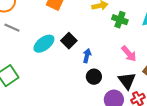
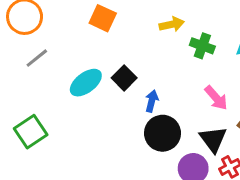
gray line: (12, 28) -> (37, 58), turned -63
black circle: (94, 77) -> (162, 133), size x1.5

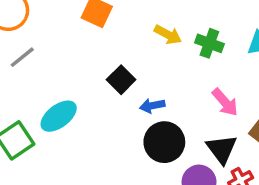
yellow arrow: (172, 24) -> (168, 35), moved, turned 40
cyan ellipse: (86, 83) -> (59, 116), moved
blue arrow: (152, 101) -> (152, 106), turned -115

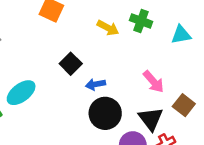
green cross: (209, 43) -> (141, 21), moved

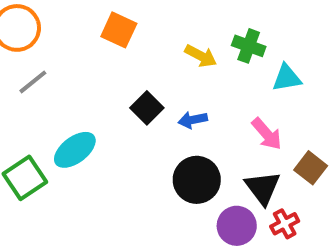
cyan triangle: (181, 35) -> (287, 78), moved
blue arrow: (96, 84) -> (193, 120), moved

